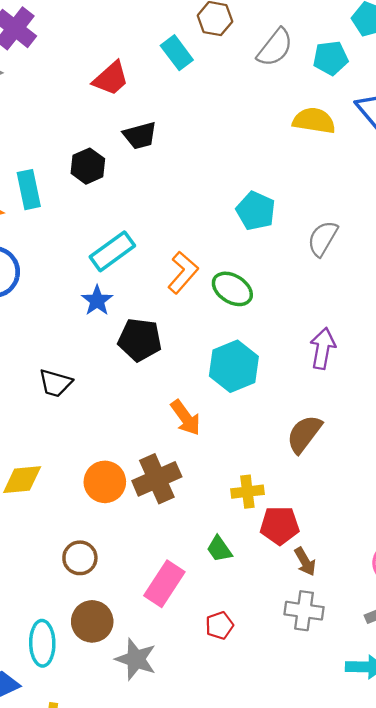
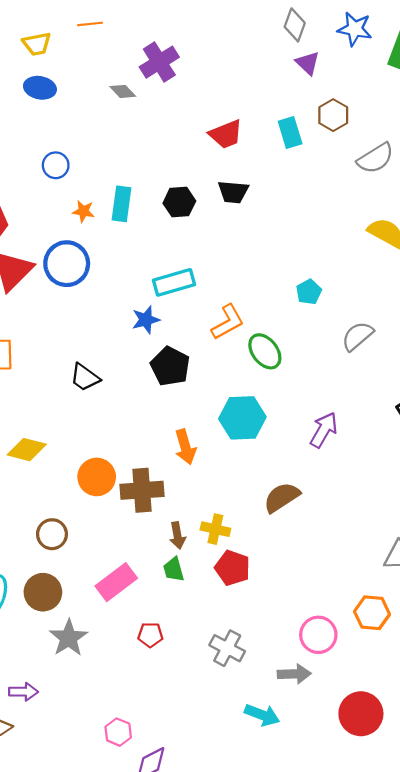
cyan pentagon: (256, 211) -> (309, 292), size x0.7
brown arrow: (305, 562) -> (177, 535), moved

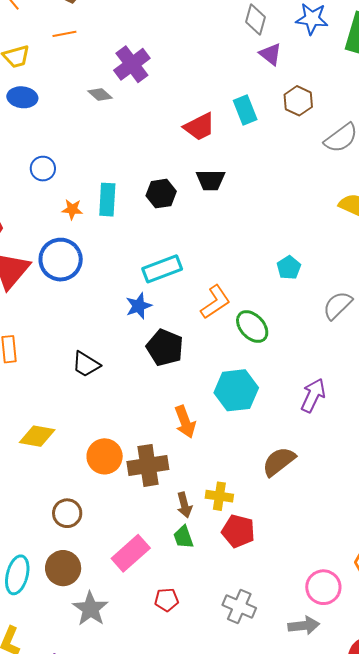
cyan rectangle: (290, 133) -> (245, 110), moved

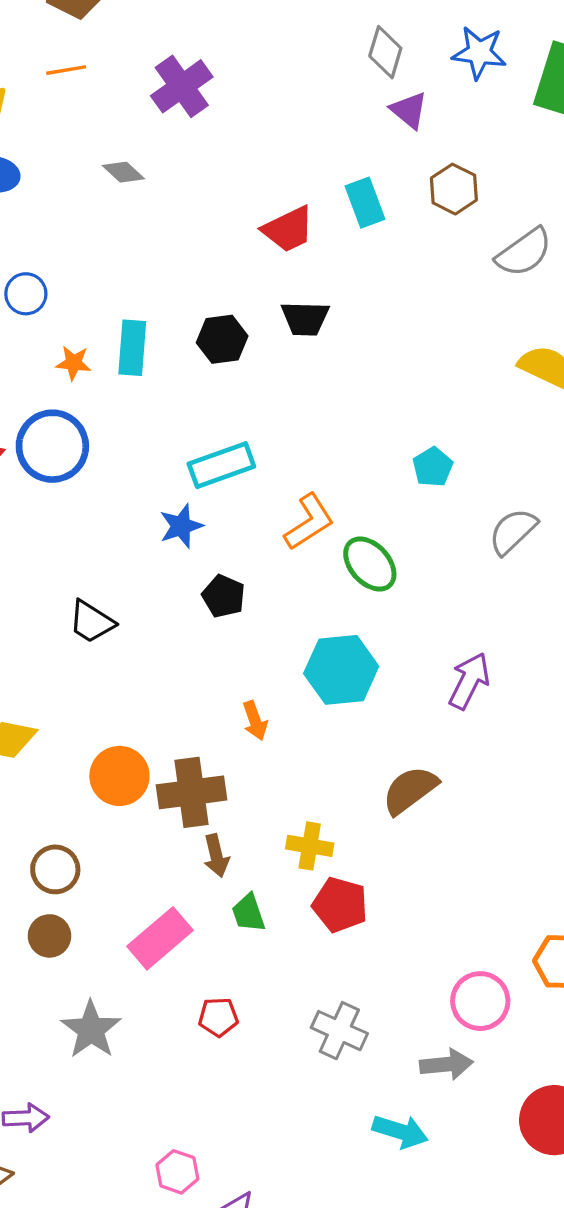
purple cross: (132, 64) -> (182, 86), moved
black pentagon: (165, 348) -> (224, 596), size x0.7
orange arrow: (185, 422) -> (255, 721), size x0.7
brown arrow: (184, 505) -> (216, 856), moved
brown circle: (63, 568) -> (49, 936), moved, size x0.7

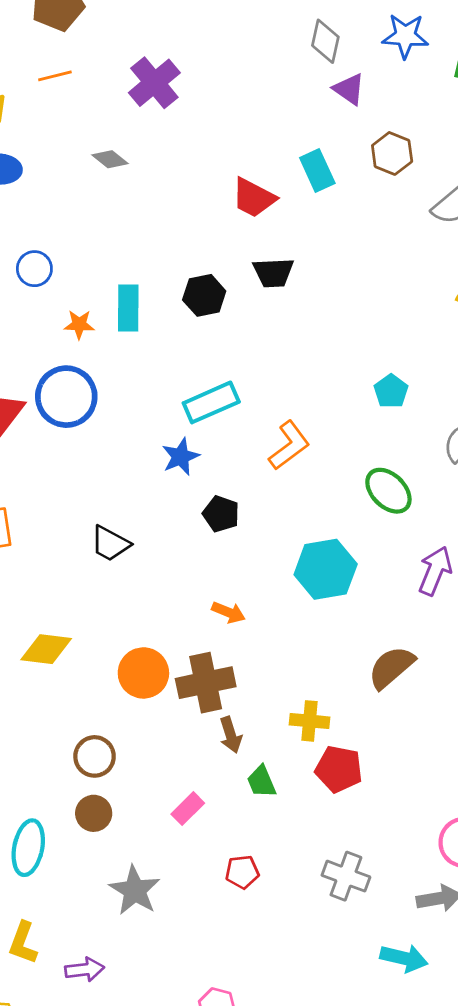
red trapezoid: (288, 229) -> (254, 198), turned 57
green ellipse: (370, 564) -> (388, 491), moved
orange arrow: (255, 721) -> (228, 612), moved, turned -44
pink rectangle: (160, 938) -> (188, 809), size x0.6

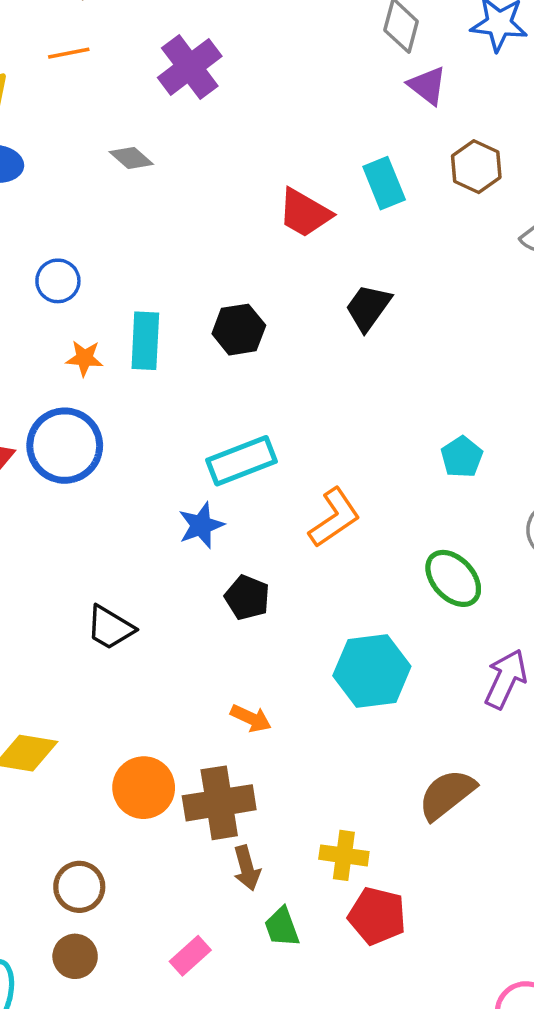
blue circle: (34, 269) -> (58, 281), moved
black trapezoid: (273, 273) -> (368, 307), moved, turned 126

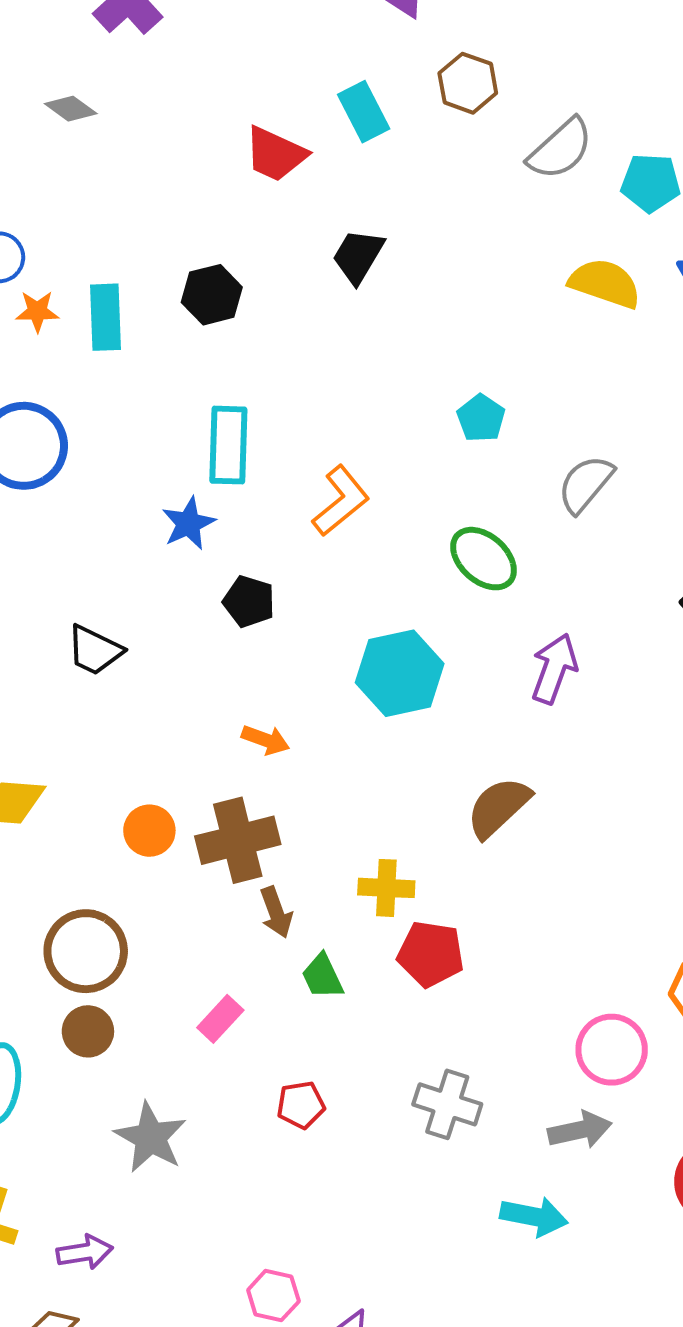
orange star: (84, 358) -> (37, 311), moved
cyan rectangle: (242, 461) -> (228, 445), turned -62
orange circle: (144, 788) -> (149, 831), size x0.7
brown circle: (79, 887) -> (86, 951), size x1.4

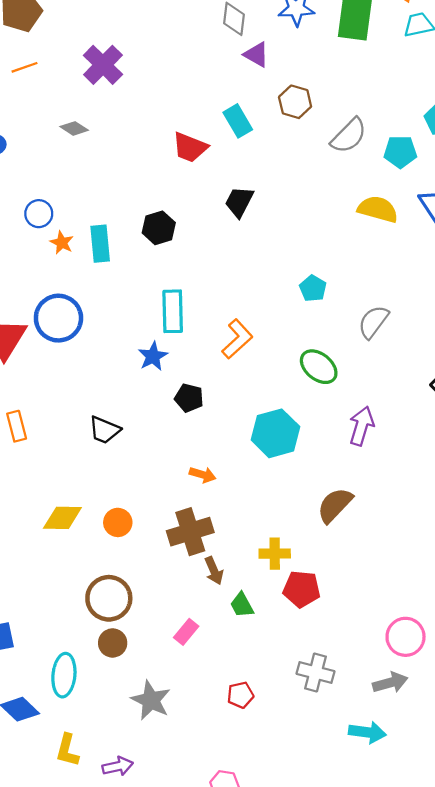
orange star: (37, 311) -> (62, 243), turned 30
orange circle: (149, 831) -> (118, 522), moved
red pentagon: (301, 1105) -> (240, 695), moved

